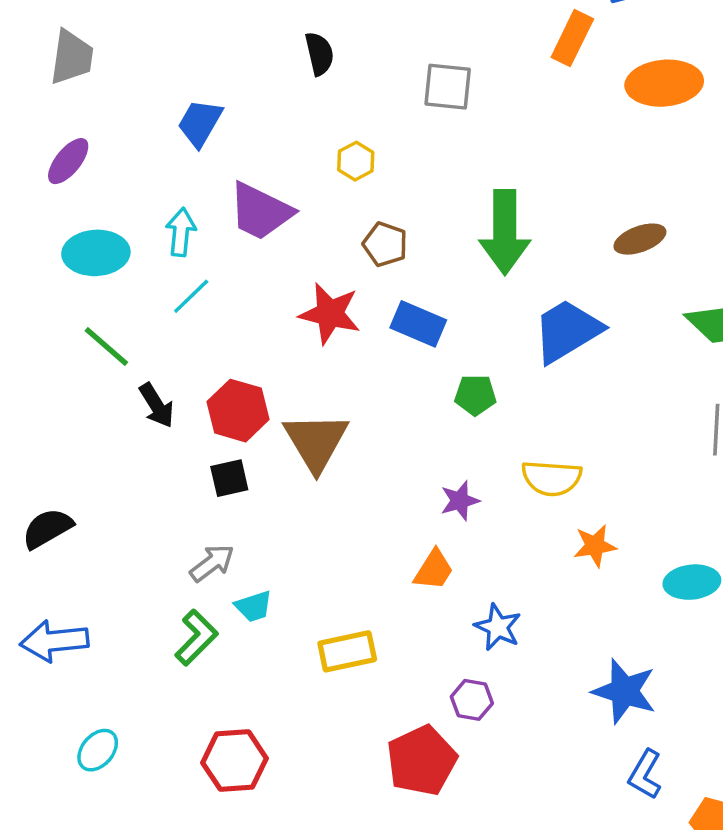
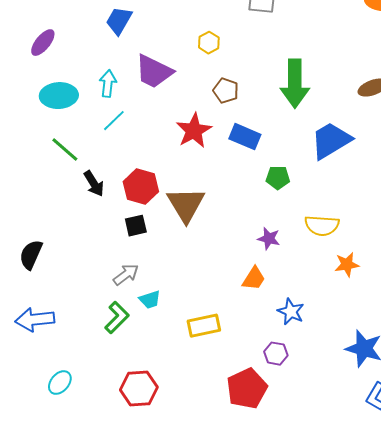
red star: (330, 314) -> (194, 131), turned 30
purple star: (460, 501) -> (269, 239), turned 30
black semicircle: (47, 528) -> (31, 255), turned -36

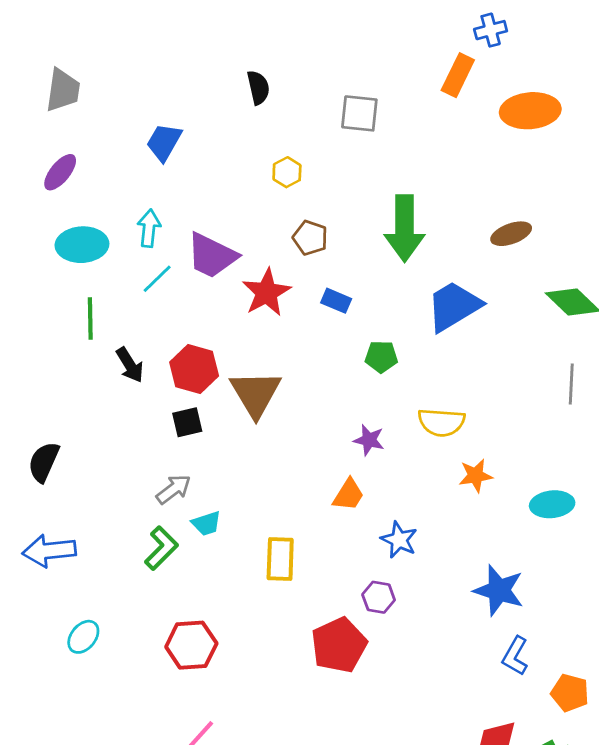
purple trapezoid: (154, 72) -> (212, 256), moved
blue rectangle: (245, 137) -> (336, 301), size x0.7
green line: (65, 150) -> (90, 318), turned 48
yellow rectangle: (204, 326) -> (280, 559), turned -76

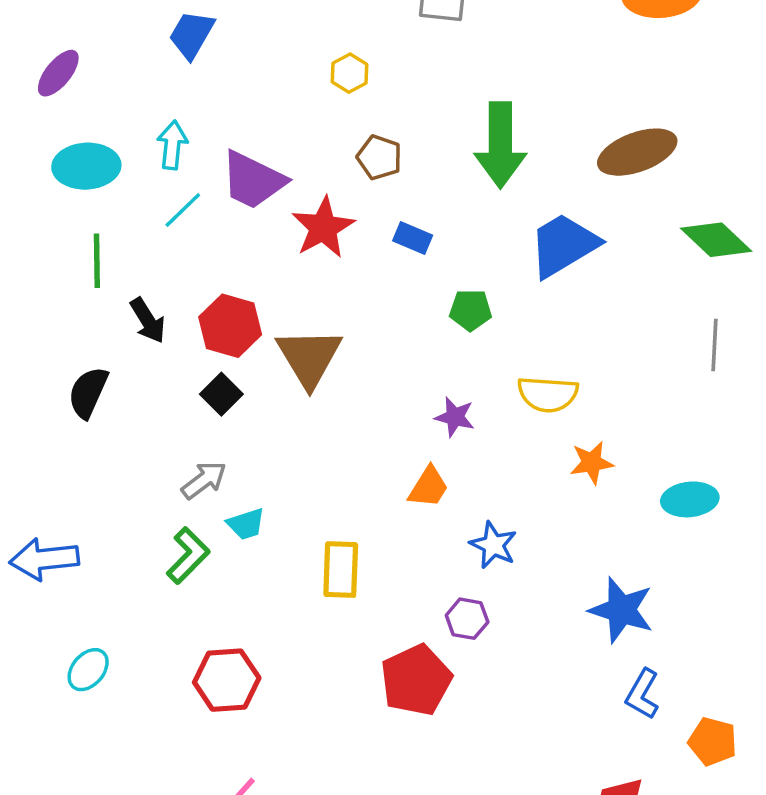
brown ellipse: (511, 234) -> (637, 152), size x1.5
black square: (187, 422) -> (221, 394), turned -32
black semicircle: (44, 462) -> (88, 392), moved

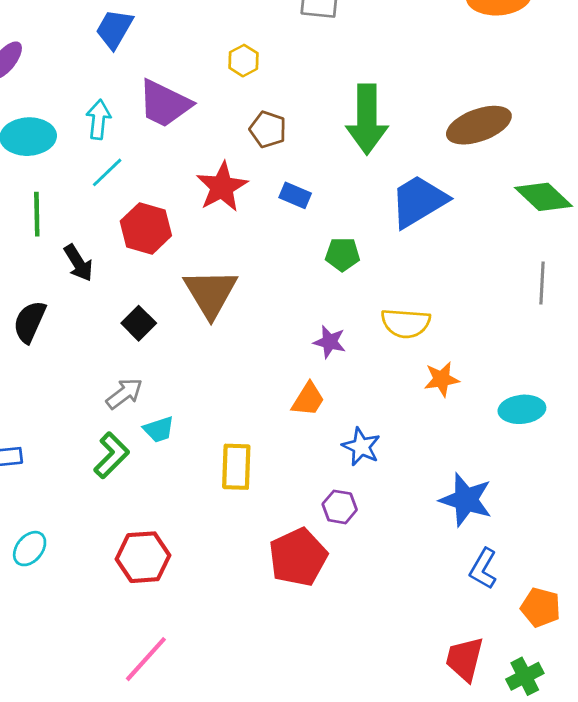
purple trapezoid: (253, 180) -> (165, 104), moved
red hexagon: (230, 326) -> (146, 228), moved

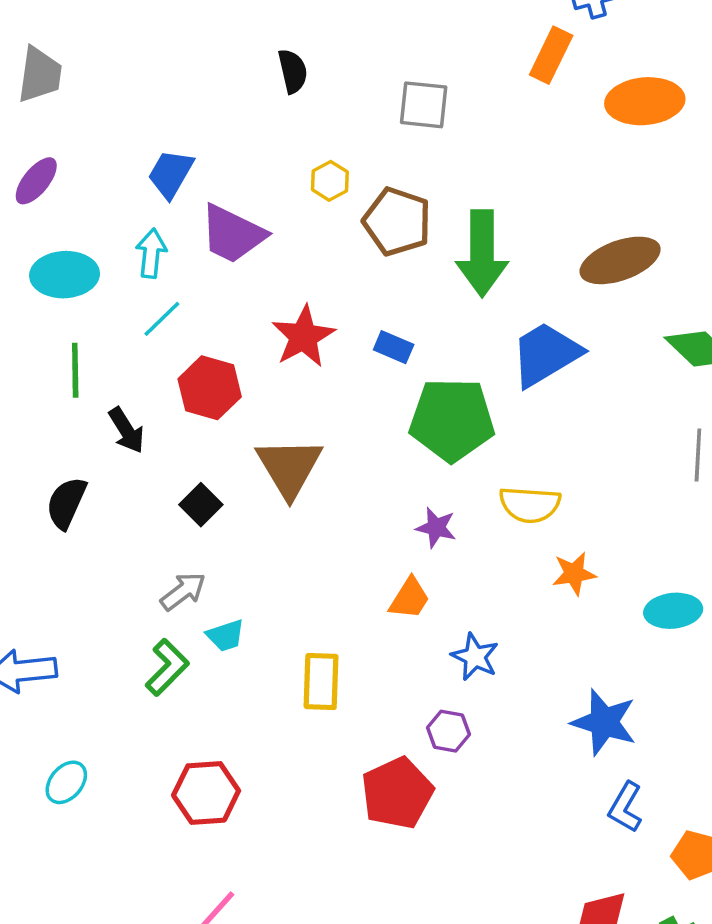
blue trapezoid: (114, 29) -> (171, 174), moved
brown pentagon: (268, 129) -> (397, 222), moved, size x1.5
green pentagon: (343, 254) -> (452, 420), size x2.0

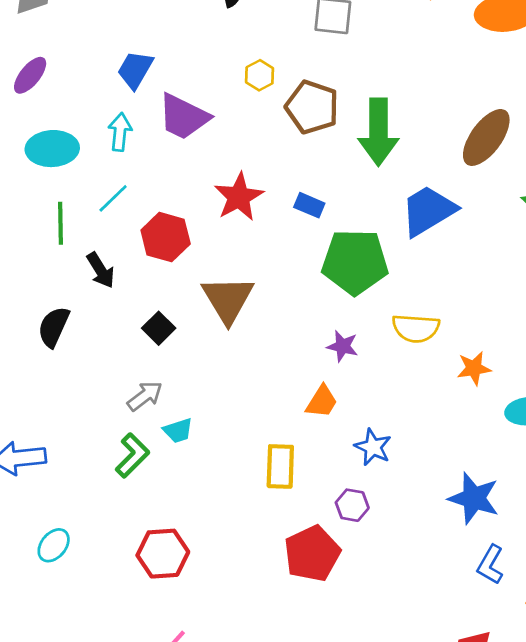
brown ellipse: (620, 260) -> (486, 137), turned -34
cyan line: (162, 319) -> (113, 198), moved
orange star: (574, 574) -> (474, 368), moved
yellow rectangle: (321, 682) -> (280, 466), moved

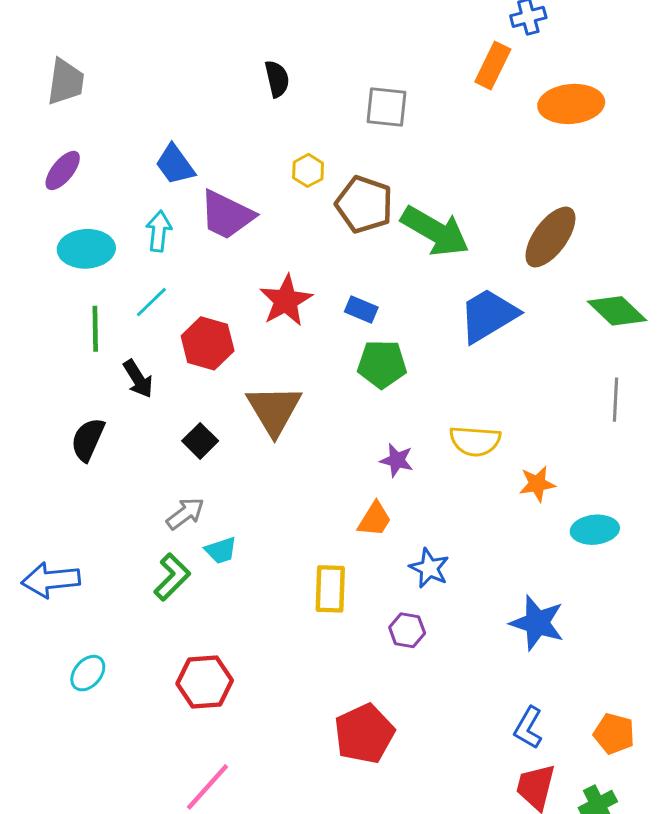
blue trapezoid: (135, 70) -> (175, 165), turned -66
green arrow: (378, 132) -> (435, 231), turned -60
green pentagon: (355, 262) -> (382, 364), moved, size x0.7
red pentagon: (312, 554) -> (364, 734), moved
blue L-shape: (490, 565) -> (528, 728), moved

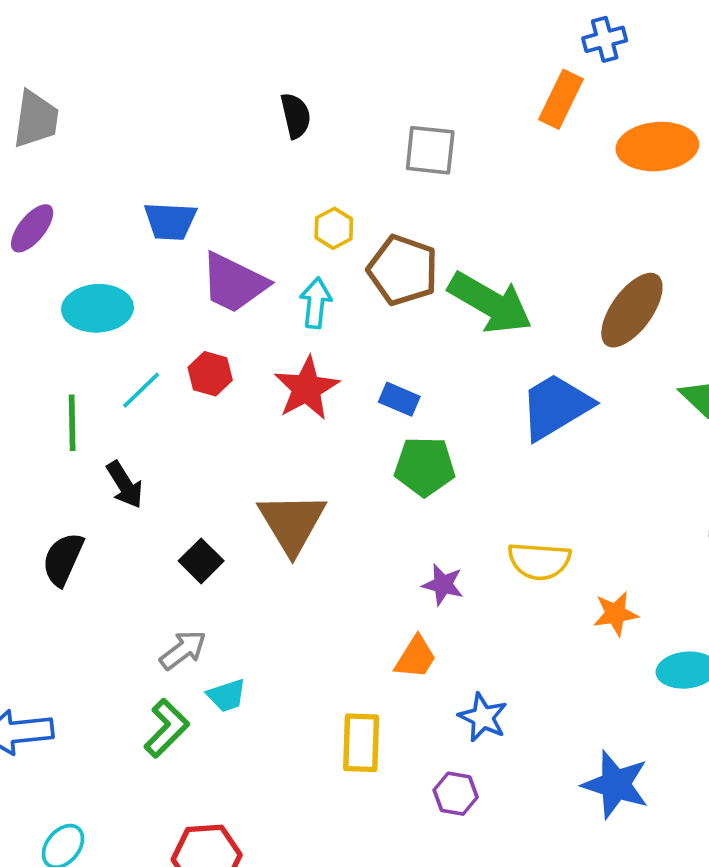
blue trapezoid: (175, 165) -> (170, 221), turned -51
cyan arrow: (159, 231) -> (316, 303), moved
cyan ellipse: (86, 249) -> (98, 308), moved
red hexagon: (208, 343) -> (210, 374), moved, size x0.7

